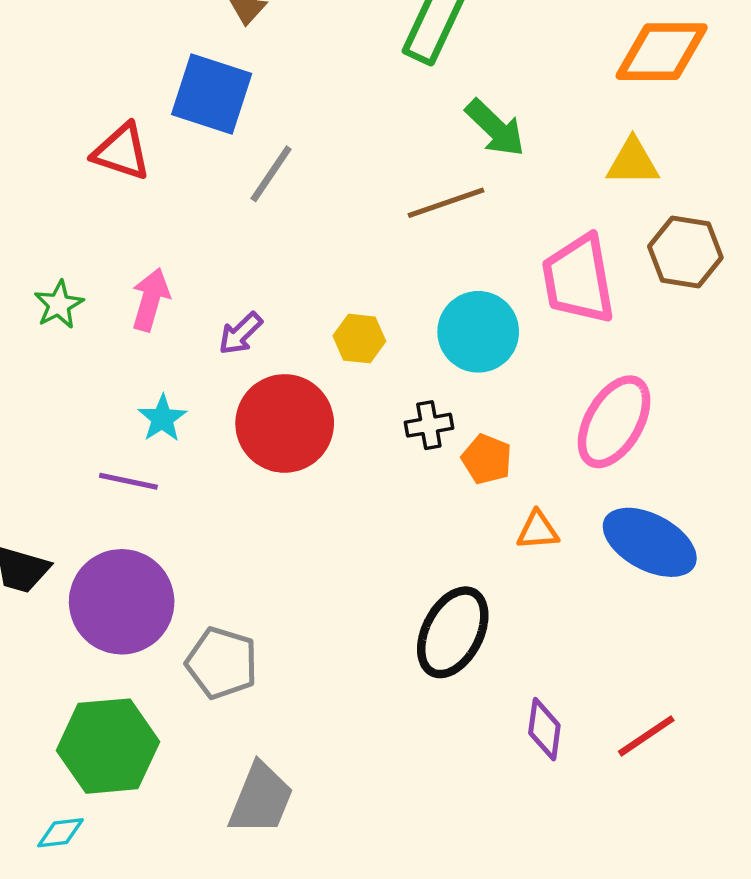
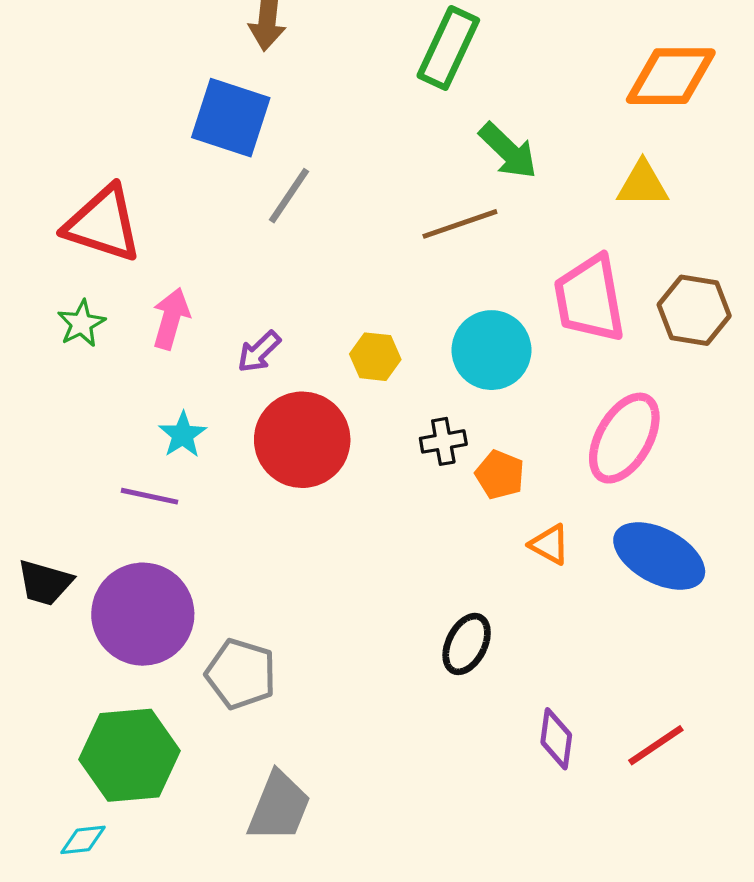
red triangle: (122, 152) -> (103, 224), moved, size x1.4
brown hexagon: (685, 252) -> (694, 310), moved
orange triangle: (538, 530) -> (550, 544), turned 33
black ellipse: (453, 632) -> (467, 644), size x0.7

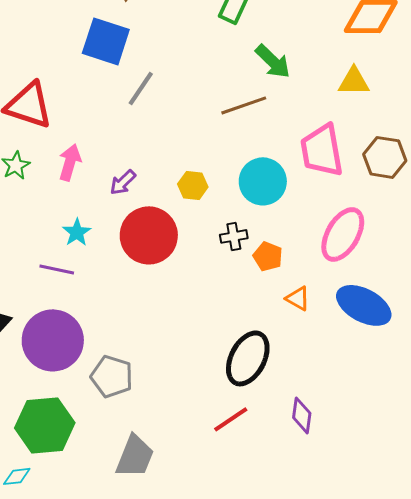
black ellipse: (467, 644) -> (248, 358), size x1.5
red line: (656, 745) -> (231, 419), moved

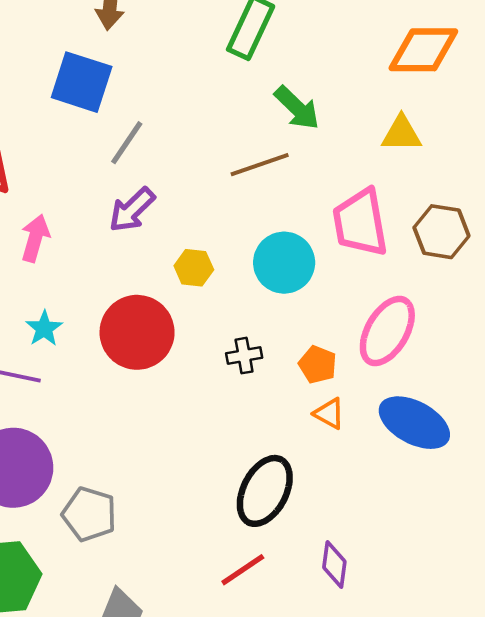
purple arrow: (123, 182) -> (132, 210), moved, size x1.4
black cross: (234, 236) -> (244, 356), moved
orange pentagon: (268, 256) -> (318, 365), moved

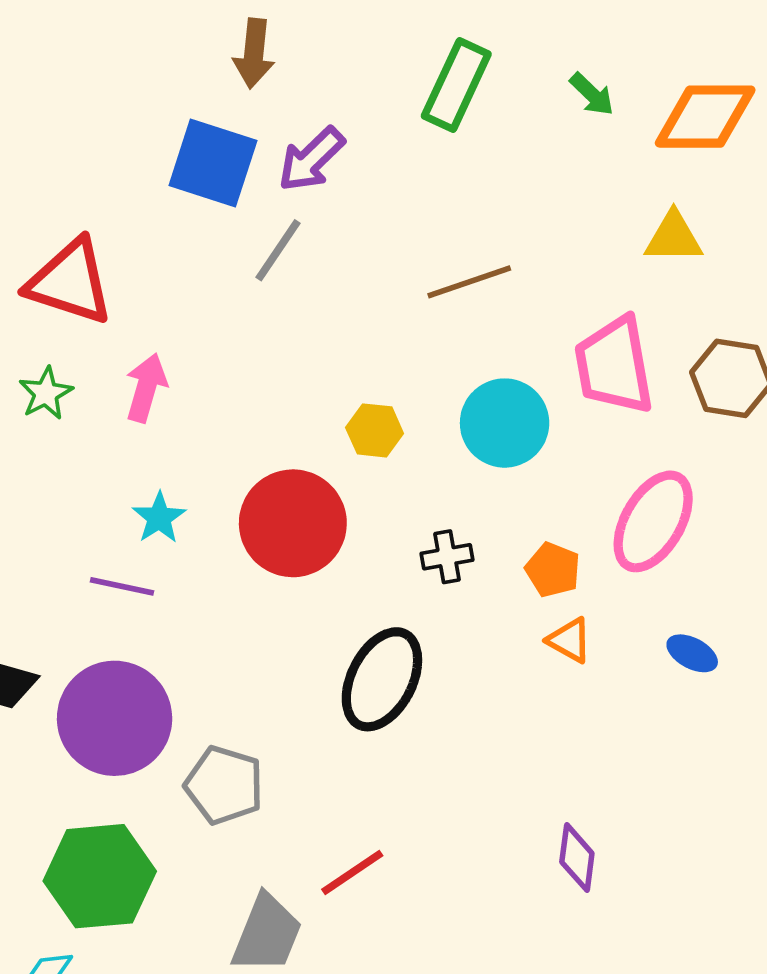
green arrow: (297, 108) -> (592, 94), moved, size x0.7
purple arrow: (132, 210) -> (311, 159), moved
blue ellipse: (414, 423) -> (692, 653), size x0.5
black ellipse: (265, 491) -> (382, 679), moved
red line: (243, 570) -> (352, 872), moved

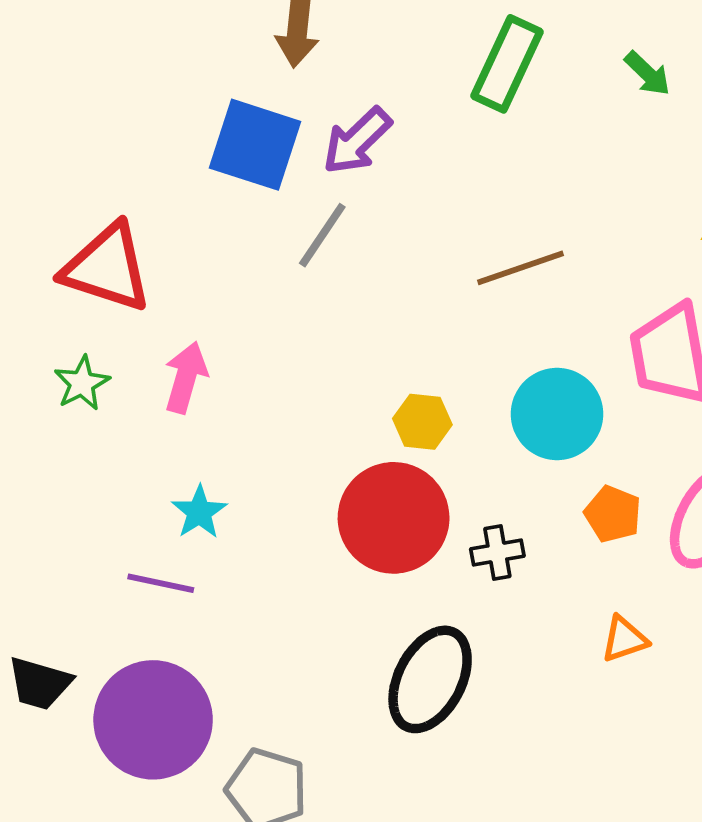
red circle: (293, 523) -> (394, 518), moved
orange pentagon: (553, 570) -> (613, 514), moved
orange triangle: (570, 640) -> (624, 639), turned -48

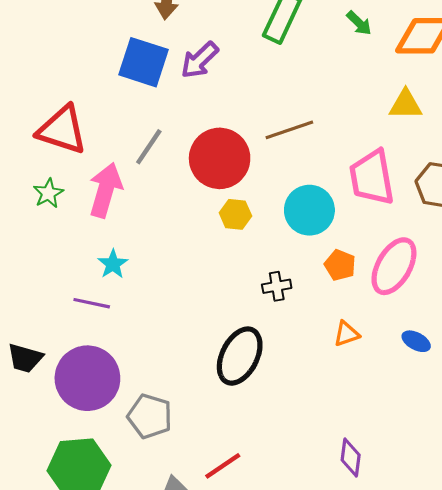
gray line: (322, 235) -> (149, 147), moved
pink arrow: (186, 377) -> (105, 190), size x1.4
red circle: (394, 518) -> (220, 158), moved

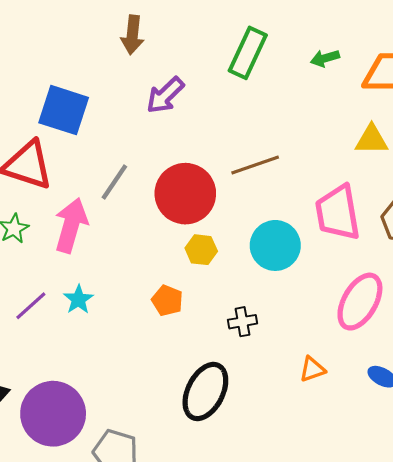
green arrow: (359, 23) -> (325, 58), turned 120
blue square: (143, 62) -> (64, 110), moved
orange pentagon: (340, 265) -> (167, 300), moved
purple line: (92, 303) -> (31, 306), moved, turned -54

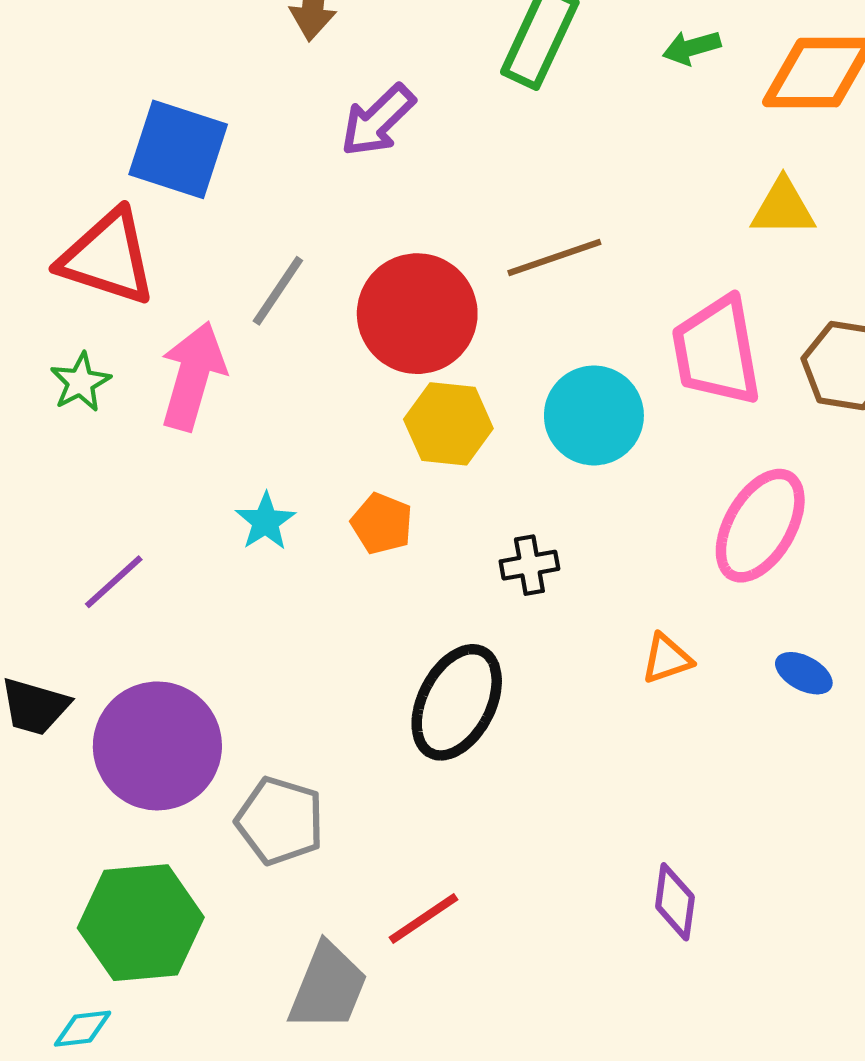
yellow hexagon: (201, 250) -> (448, 424), size x1.4
cyan star: (78, 299) -> (265, 521), moved
purple line: (31, 306) -> (114, 582), moved

